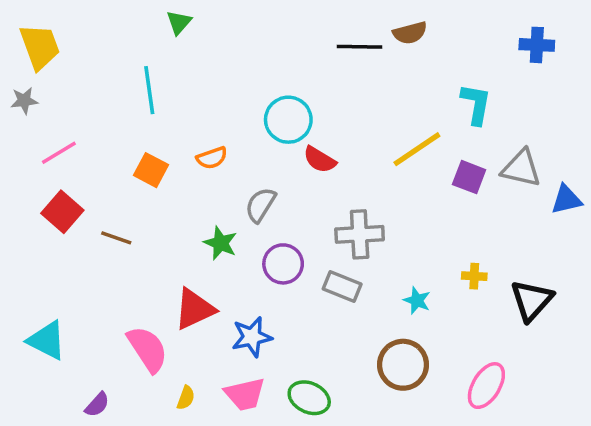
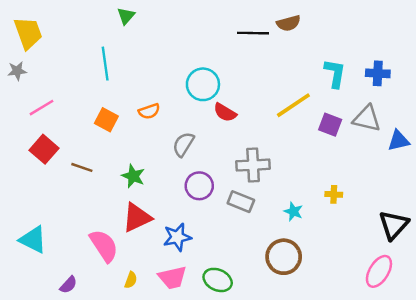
blue cross: (537, 45) -> (378, 73), moved
green star: (221, 243) -> (133, 176), moved
black triangle: (532, 300) -> (394, 225), moved
pink ellipse: (486, 386) -> (379, 271), moved

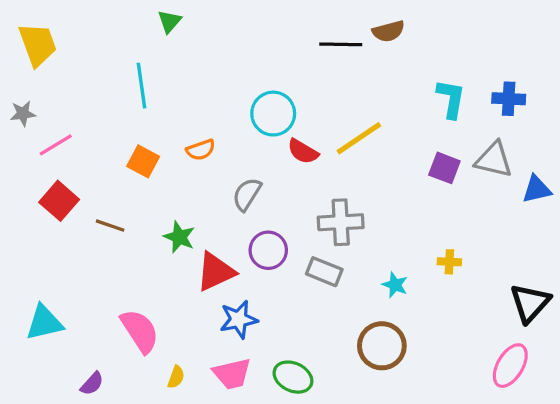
gray star: (17, 71) -> (23, 114), moved
yellow line: (293, 105) -> (359, 138), moved
red triangle: (137, 218) -> (216, 272), moved
cyan triangle: (33, 240) -> (44, 323), turned -40

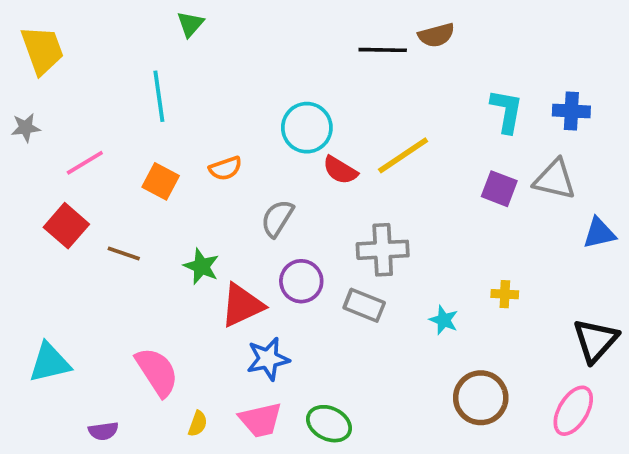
pink line: (56, 145) -> (85, 163), moved
blue triangle: (537, 189) -> (599, 233), moved
brown circle: (382, 346) -> (481, 398), moved
purple semicircle: (92, 384) -> (103, 431), turned 40

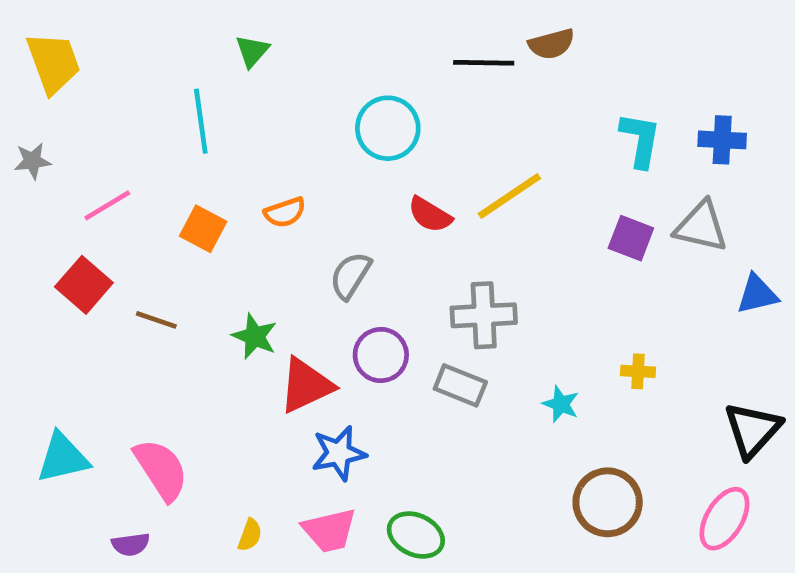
green triangle: (190, 24) -> (252, 51), moved
cyan circle: (307, 128) -> (388, 128), moved
pink semicircle: (157, 372) -> (161, 470), moved

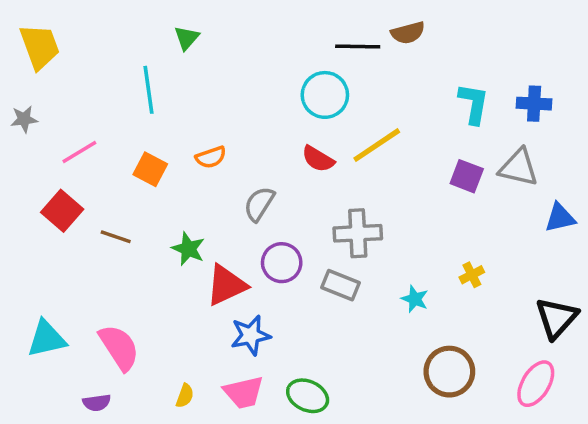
cyan circle: (388, 128) -> (325, 95), moved
yellow cross: (638, 371) -> (472, 275), turned -30

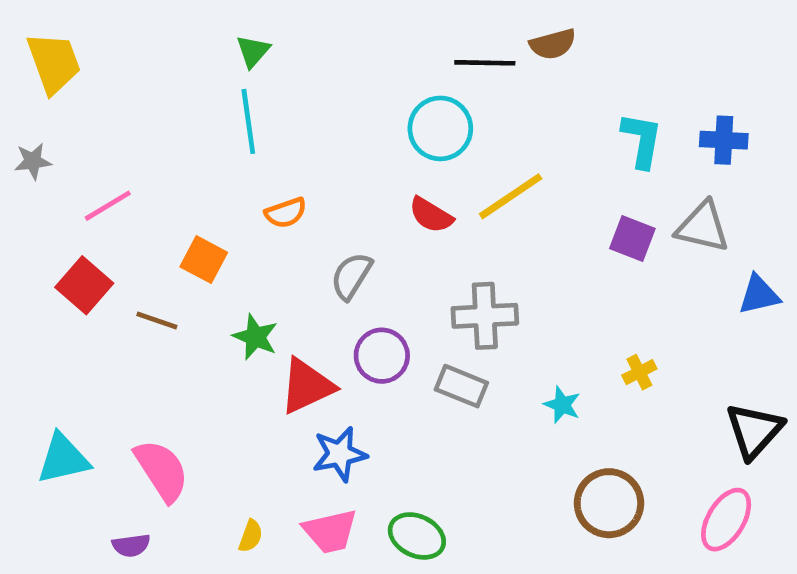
cyan line: (149, 90) -> (248, 121), moved
orange square: (150, 169) -> (204, 260), moved

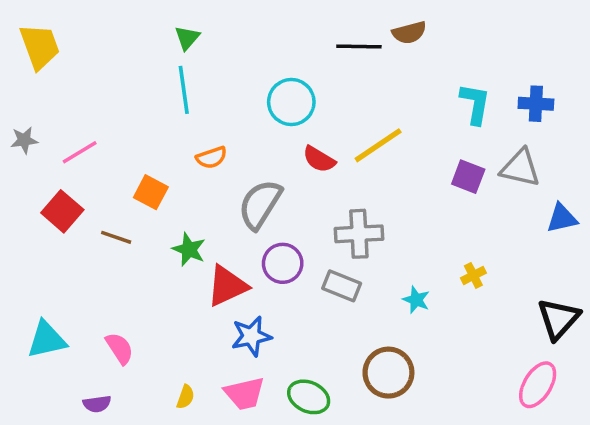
cyan circle: (440, 128) -> (291, 102), moved
gray star: (33, 161) -> (24, 140), moved
gray semicircle: (351, 276) -> (260, 204), size x1.4
pink semicircle: (162, 470) -> (120, 348), size x0.7
brown circle: (609, 503) -> (388, 373), moved

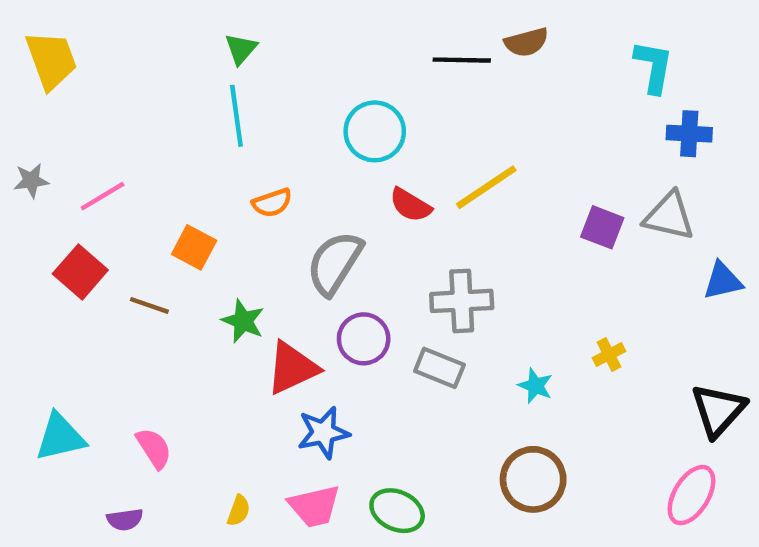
cyan L-shape: (475, 104) -> (654, 67), moved
brown circle: (388, 373) -> (533, 479), moved

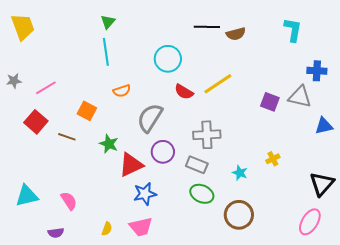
brown semicircle: (526, 42) -> (236, 34), moved
blue cross: (689, 134) -> (317, 71), moved
green ellipse: (397, 511) -> (202, 194), moved

